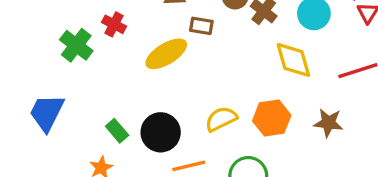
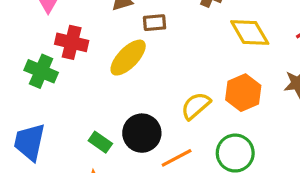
red cross: (114, 24) -> (72, 42), size x1.4

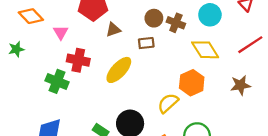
brown rectangle: (155, 23) -> (146, 43), moved
orange hexagon: (243, 93) -> (192, 83), moved

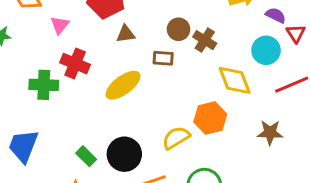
cyan circle: (210, 15) -> (266, 50), moved
green cross: (57, 81) -> (44, 85), turned -30

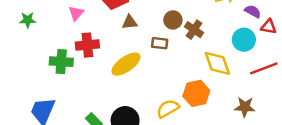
red triangle: (296, 33) -> (269, 27), turned -49
red cross: (75, 64) -> (87, 45), turned -30

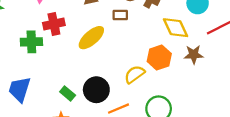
brown star: (245, 107) -> (194, 55), moved

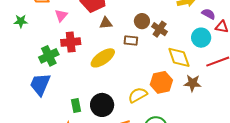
green cross: (31, 42) -> (49, 56), turned -30
blue trapezoid: (19, 89) -> (40, 84), moved
green rectangle: (68, 93) -> (76, 105), turned 32

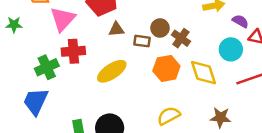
pink triangle: (61, 15) -> (63, 19), size x1.6
brown rectangle: (131, 41) -> (142, 41), moved
orange hexagon: (161, 82) -> (166, 68), moved
brown star: (192, 83) -> (221, 118), moved
yellow semicircle: (138, 95) -> (169, 116), moved

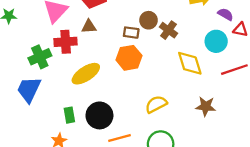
brown triangle: (116, 29) -> (89, 26), moved
orange hexagon: (166, 68) -> (129, 58), moved
yellow ellipse: (112, 71) -> (86, 74), moved

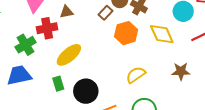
brown rectangle: (131, 33) -> (105, 13), turned -48
orange hexagon: (129, 58) -> (126, 33), moved
blue trapezoid: (29, 89) -> (19, 75), turned 60
green rectangle: (69, 115) -> (58, 84), moved

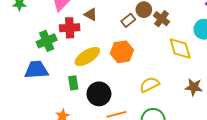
brown triangle: (67, 12) -> (91, 14), turned 32
orange hexagon: (126, 33) -> (122, 52), moved

